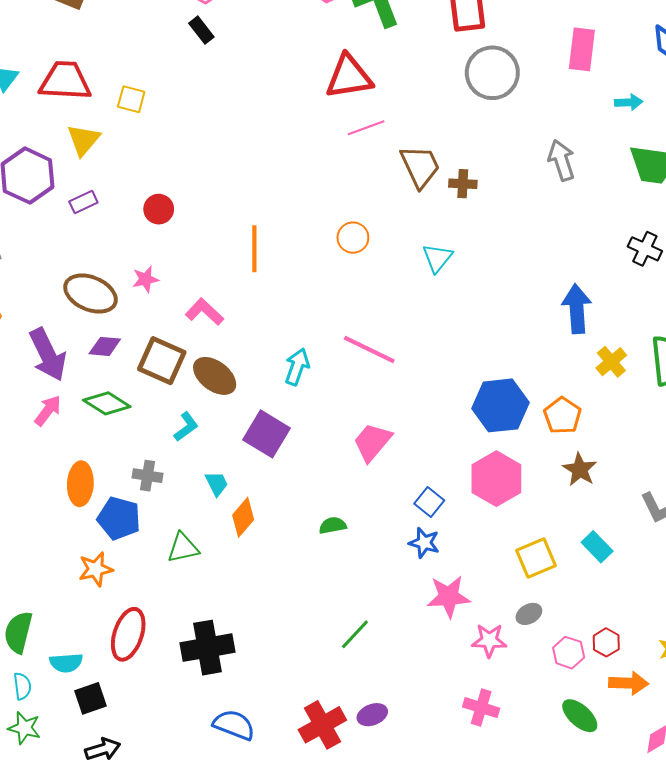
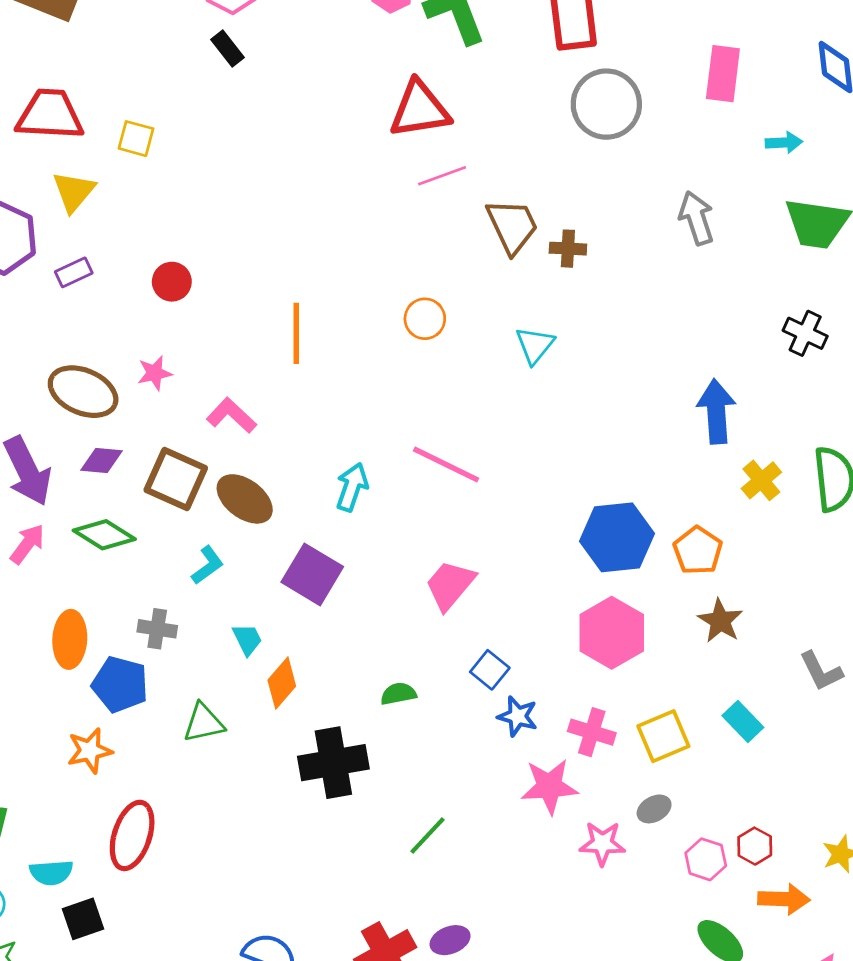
blue square: (429, 502) -> (490, 670), moved
black cross: (207, 648) -> (333, 763), moved
pink cross: (481, 708) -> (592, 732), moved

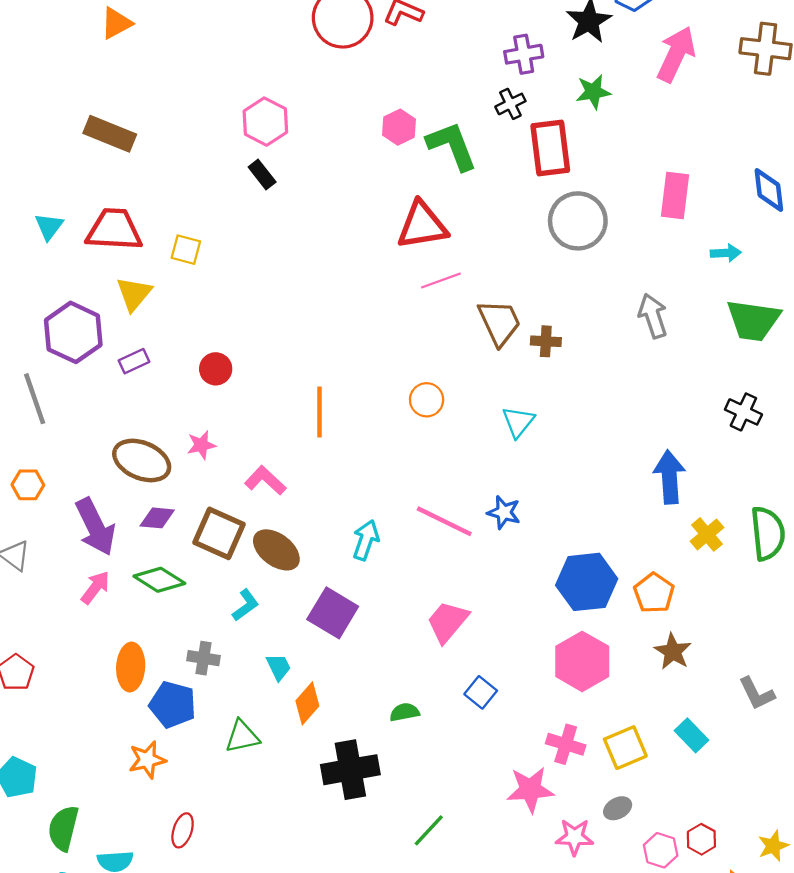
blue star: (518, 716) -> (504, 512), moved
red ellipse: (132, 835) -> (183, 830), size x0.6

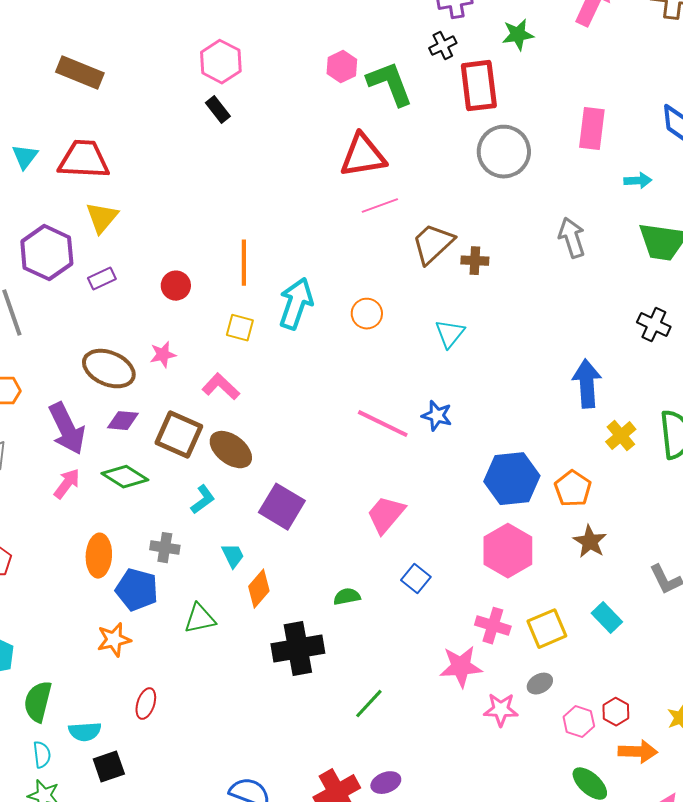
yellow square: (186, 250) -> (240, 328), moved
brown trapezoid: (499, 322) -> (433, 244), turned -108
orange line: (319, 412) -> (244, 263), moved
cyan arrow: (366, 540) -> (296, 304), moved, size x1.4

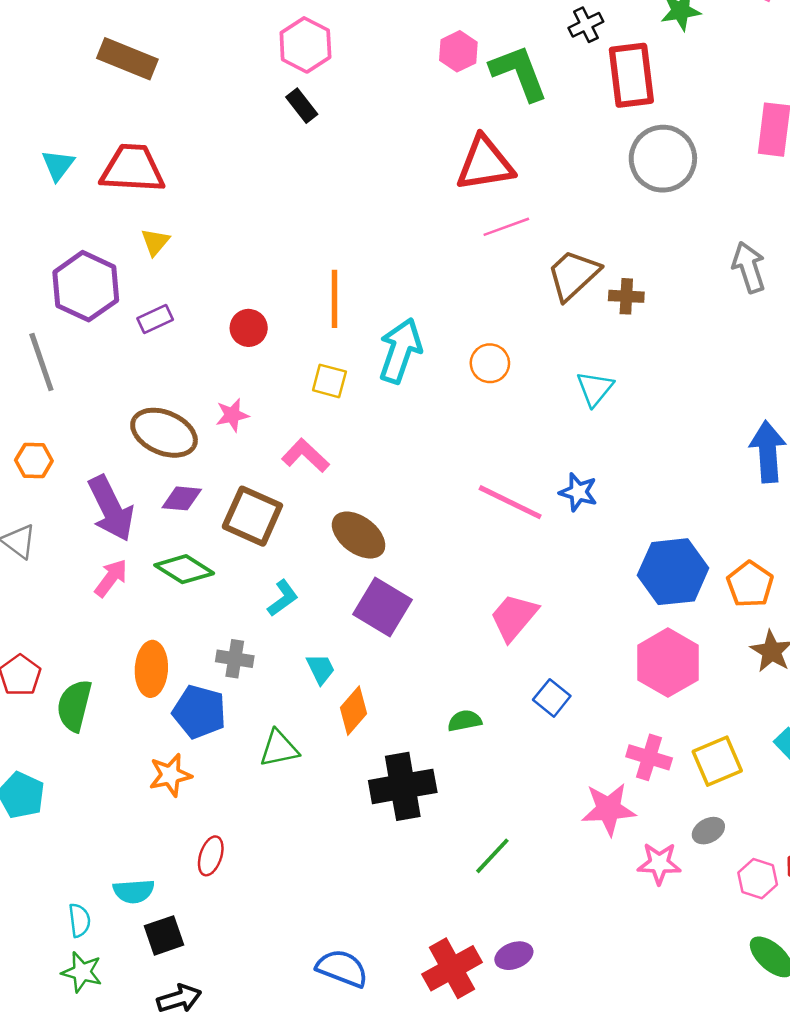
yellow triangle: (102, 218) -> (155, 242), size x0.7
brown ellipse: (231, 450) -> (359, 535), moved
green semicircle: (38, 702) -> (74, 706), moved

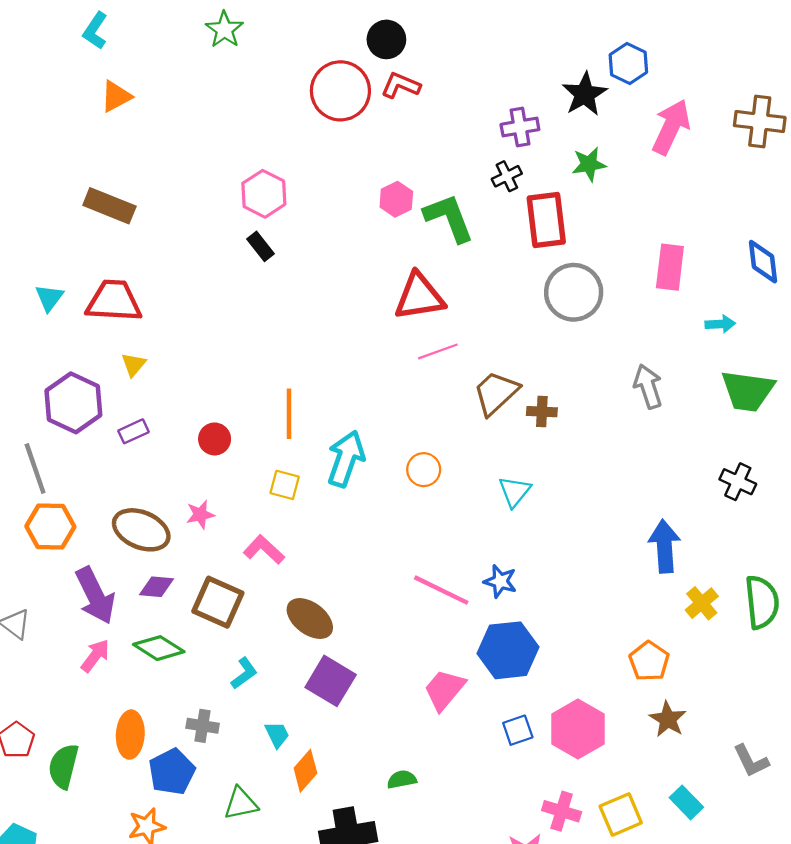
orange hexagon: (34, 461) -> (50, 527), moved, size x1.5
blue hexagon: (673, 572) -> (508, 650), moved
blue square: (552, 698) -> (518, 730), moved, turned 32
blue pentagon: (199, 712) -> (172, 772), turned 30

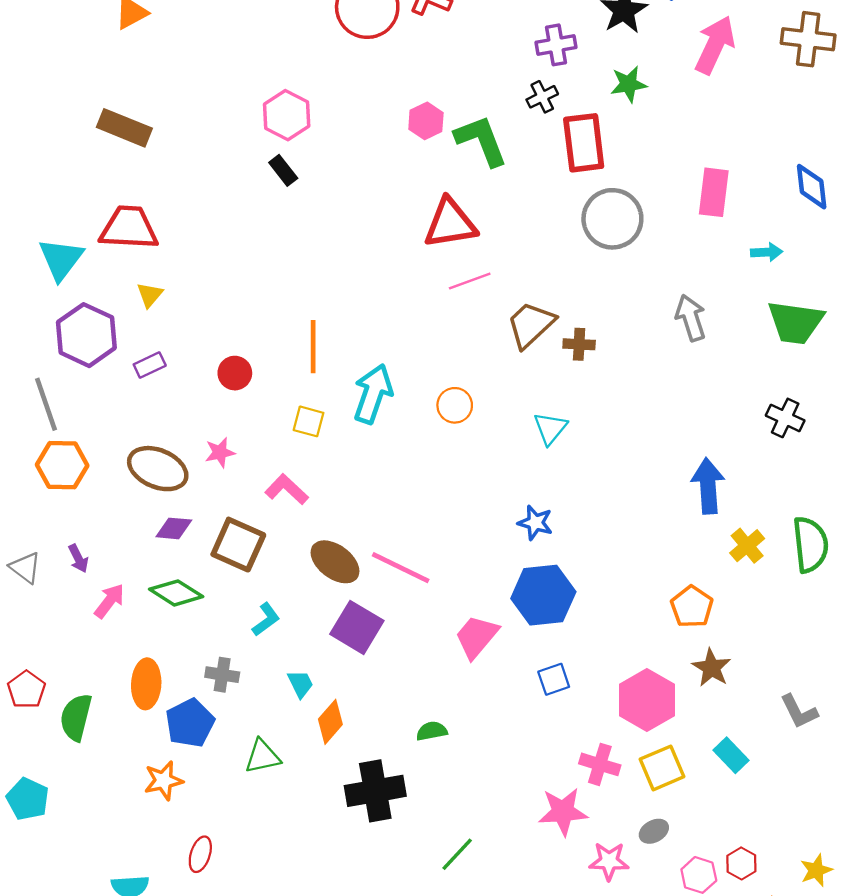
cyan triangle: (49, 298) -> (61, 259), moved, size x1.5
pink line: (441, 590) -> (401, 568), moved
purple arrow: (95, 596) -> (78, 558), moved, size x0.5
pink hexagon: (578, 729) -> (647, 700), moved

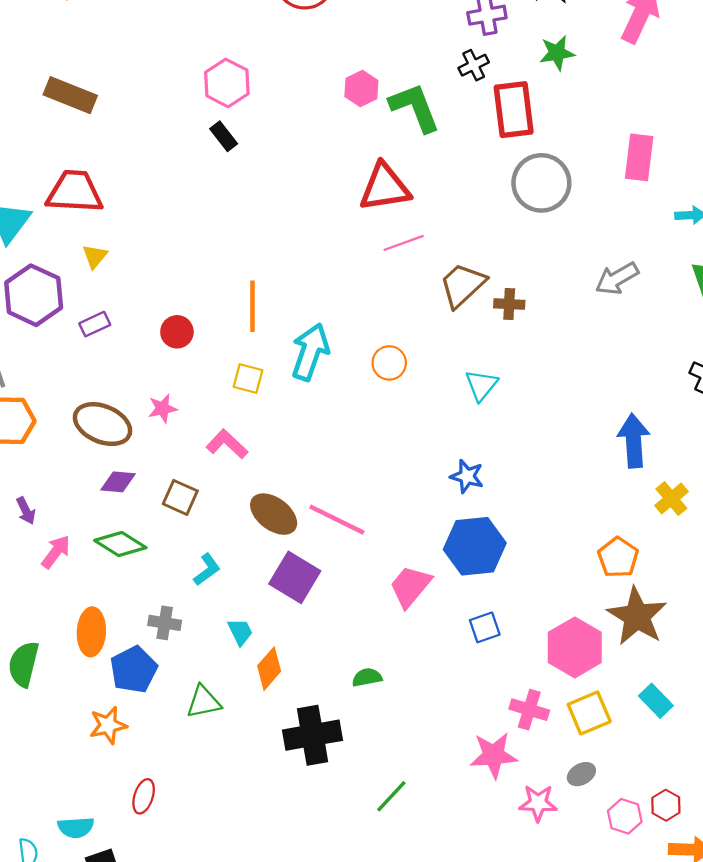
gray arrow: (691, 318) -> (617, 278), turned -102
brown square: (238, 545) -> (180, 497), size x0.7
brown star: (711, 668) -> (637, 616), size x1.6

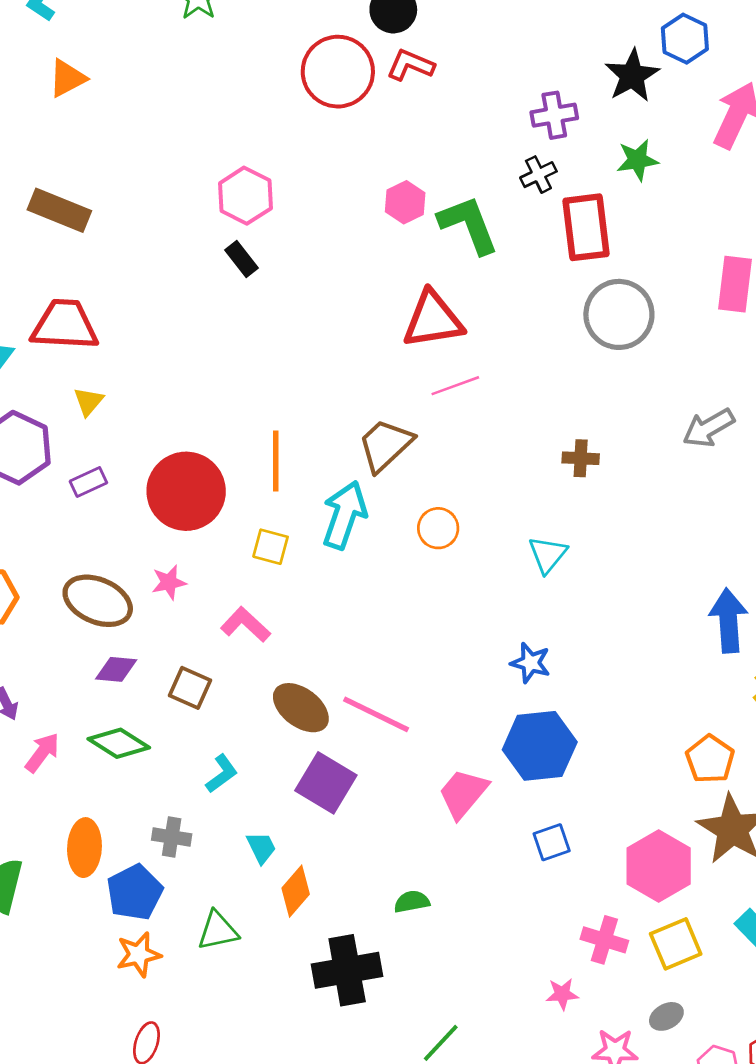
brown trapezoid: (463, 285) -> (385, 445), moved
red circle: (177, 332) -> (186, 491), size x2.0
orange star: (108, 725) -> (139, 954), moved
pink star: (494, 755) -> (562, 994), size x0.6

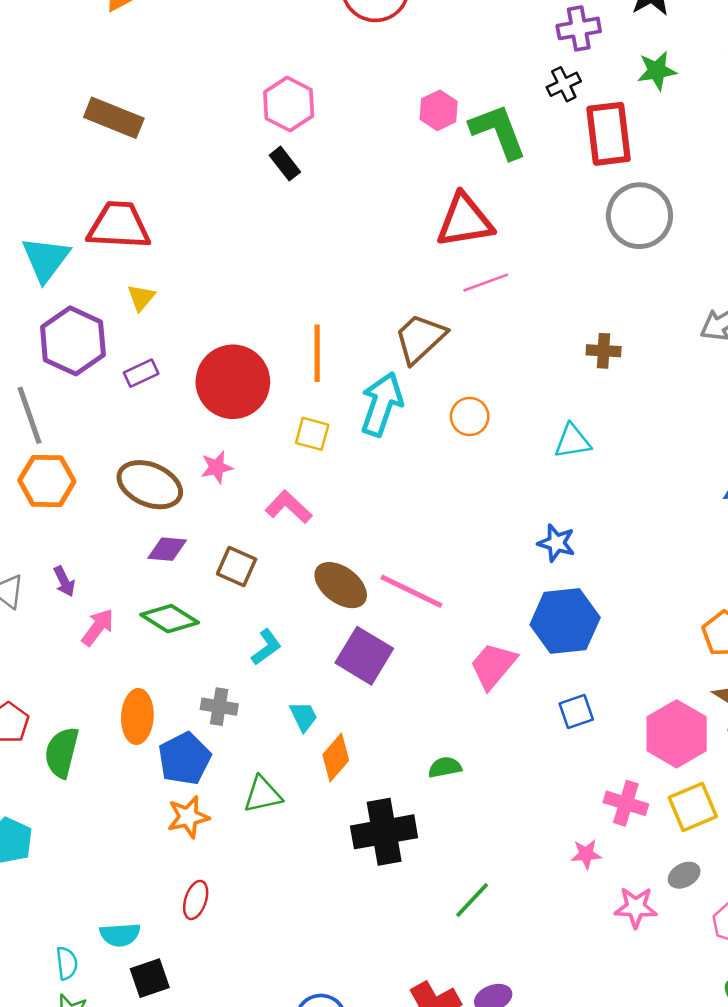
cyan triangle: (548, 555) -> (573, 441), turned 42

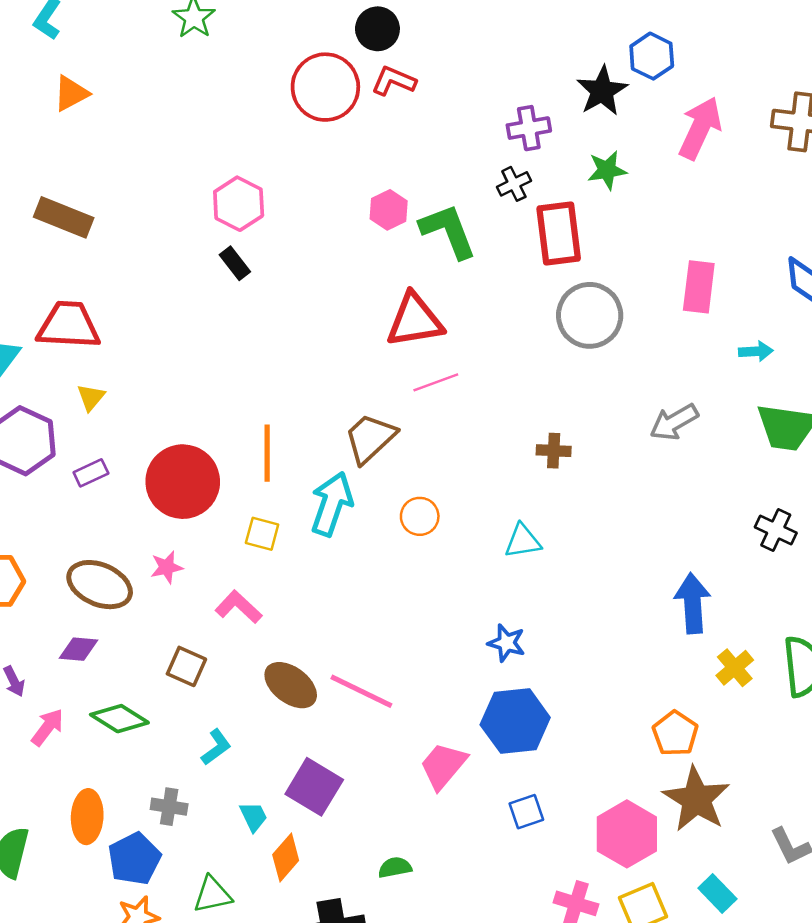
purple diamond: (167, 549) -> (79, 649), moved
purple square: (364, 656) -> (314, 787), moved

